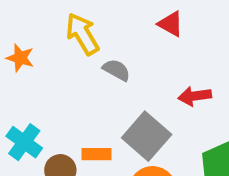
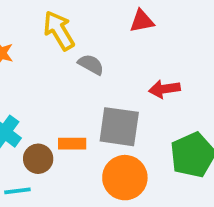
red triangle: (171, 24) -> (142, 21), turned -40
gray square: (147, 136) -> (119, 127), turned -33

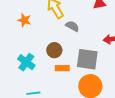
brown circle: (38, 159) -> (54, 50), moved

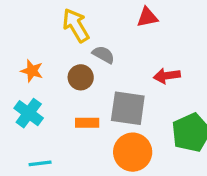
orange star: (24, 20) -> (32, 71), moved
brown circle: (54, 50) -> (81, 77), moved

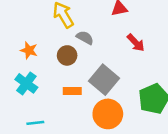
red arrow: (167, 76) -> (136, 43), moved, turned -126
gray square: (128, 108) -> (104, 80), turned 32

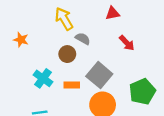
orange star: (29, 50) -> (21, 40), moved
cyan cross: (26, 83) -> (43, 78), moved

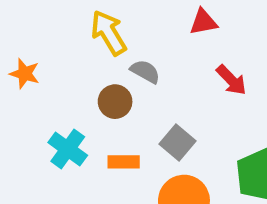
gray square: (99, 75) -> (177, 143), size x0.7

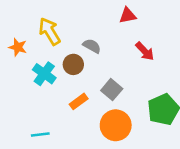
yellow arrow: (109, 33) -> (50, 31), moved
cyan cross: (68, 149) -> (44, 74), moved
orange rectangle: (124, 162) -> (79, 101), turned -36

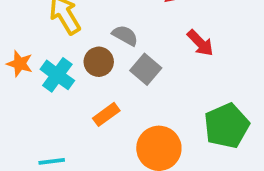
orange star: (18, 47) -> (20, 64), moved
gray square: (112, 90) -> (146, 69), moved

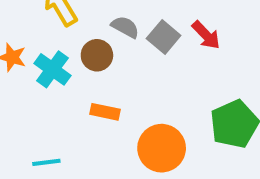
gray square: (146, 69) -> (164, 37), moved
orange rectangle: (106, 114) -> (105, 112), turned 48

